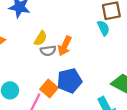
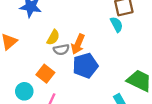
blue pentagon: (69, 81) -> (85, 66), moved
orange square: (49, 88) -> (45, 74), moved

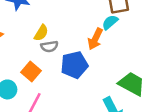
cyan semicircle: (117, 24) -> (110, 22), turned -105
orange arrow: (78, 44) -> (95, 39), moved

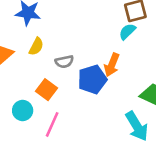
yellow semicircle: (41, 33) -> (36, 47), moved
orange arrow: (95, 39) -> (112, 65), moved

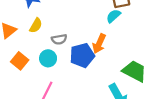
orange square: (47, 90) -> (20, 61), moved
cyan circle: (23, 111) -> (48, 58), moved

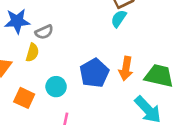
gray semicircle: (59, 39) -> (44, 32), moved
orange arrow: (99, 44) -> (126, 69), moved

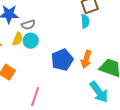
cyan semicircle: (119, 19) -> (85, 21), turned 136
cyan circle: (56, 87) -> (31, 41), moved

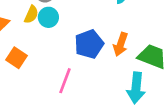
cyan arrow: (99, 92) -> (136, 88), turned 40
pink line: (35, 97) -> (65, 81), moved

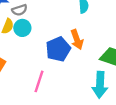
orange arrow: (121, 44) -> (77, 39), moved, turned -36

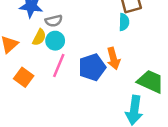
pink line: (39, 81) -> (59, 66), moved

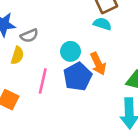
cyan semicircle: (124, 22) -> (102, 24), turned -63
cyan circle: (55, 41) -> (70, 51), moved

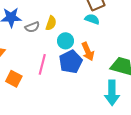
yellow semicircle: (17, 55) -> (51, 23), moved

